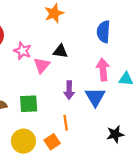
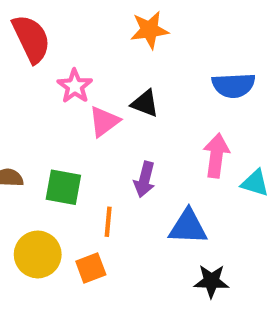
blue semicircle: (103, 32) -> (234, 85), turned -110
blue triangle: (95, 97) -> (188, 227), moved, turned 50
orange line: (66, 123) -> (108, 222), moved

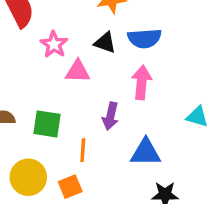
blue semicircle: (234, 85) -> (144, 38), moved
black triangle: (145, 103) -> (105, 43), moved
pink triangle: (104, 121) -> (78, 71), turned 40
pink arrow: (216, 156) -> (142, 82), moved

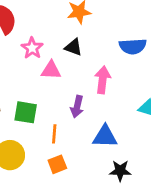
blue semicircle: (144, 38) -> (133, 46), moved
orange square: (70, 187) -> (57, 164), moved

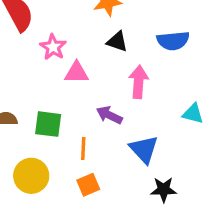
black triangle: (73, 47) -> (117, 42), moved
purple arrow: (77, 107) -> (109, 115), turned 105
blue triangle: (105, 136) -> (144, 149), turned 48

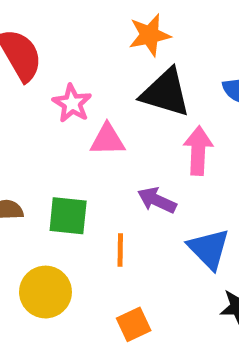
black triangle: (117, 42) -> (166, 93), size x1.6
orange square: (88, 185) -> (134, 324), moved

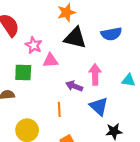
pink arrow: (198, 151) -> (95, 74), moved
green square: (68, 216) -> (23, 73), moved

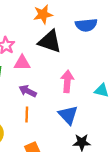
blue semicircle: (111, 34) -> (86, 25), moved
purple arrow: (74, 86) -> (28, 91), moved

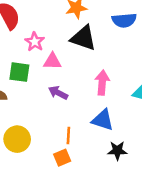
orange line: (27, 114) -> (68, 136), moved
blue triangle: (68, 115) -> (103, 120), turned -30

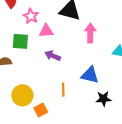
pink arrow: (102, 83) -> (90, 33), moved
orange square: (62, 158) -> (41, 110), moved

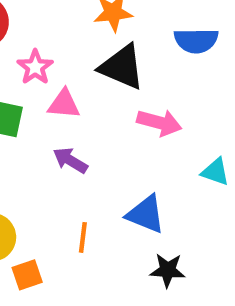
pink arrow: (90, 33) -> (159, 123), turned 96

